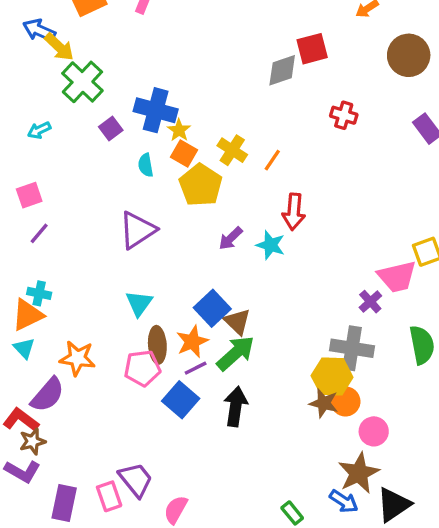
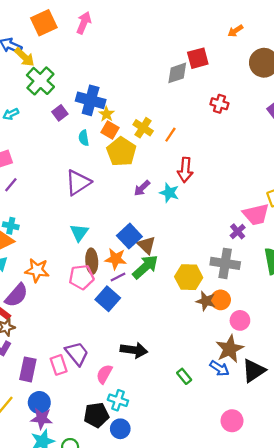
orange star: (192, 342) -> (116, 259), turned 30
yellow hexagon: (332, 376) -> (189, 277), moved
black arrow: (236, 406) -> (134, 350), moved, turned 90

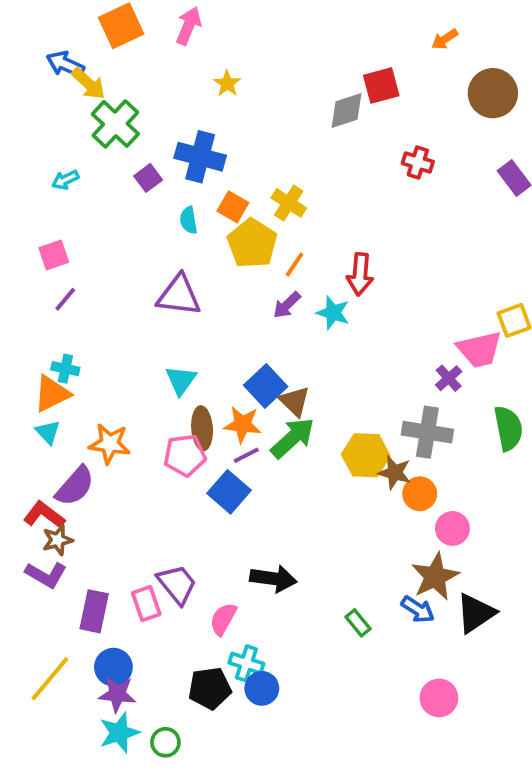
yellow star: (107, 114) -> (227, 84), moved
orange line: (170, 135) -> (295, 265), moved
purple triangle: (78, 182) -> (179, 295), turned 40
brown star: (206, 301) -> (395, 473), moved
blue circle: (120, 429) -> (262, 688), moved

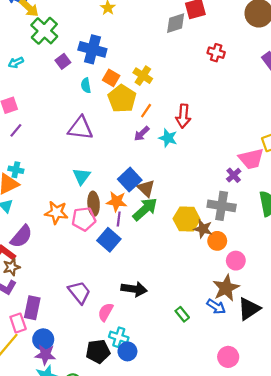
orange star: (110, 444) -> (56, 212), moved
purple line: (246, 455) -> (119, 219), turned -56
pink rectangle: (146, 604) -> (18, 323), moved

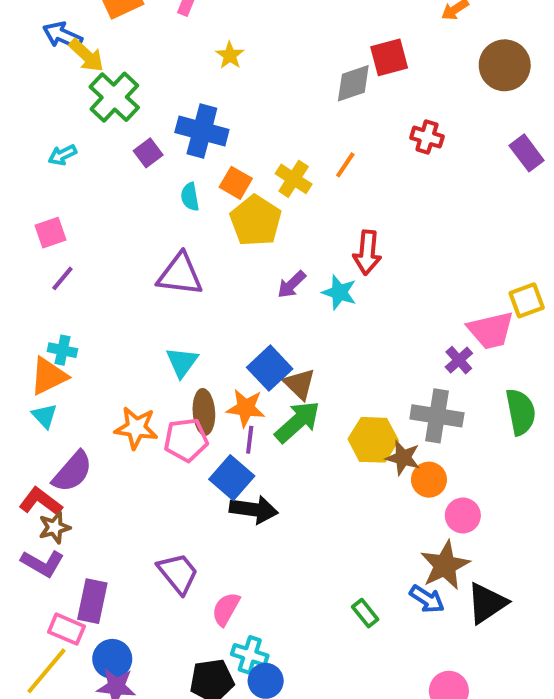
orange line: (146, 111) -> (345, 165), moved
black arrow: (134, 289) -> (254, 510), moved
pink rectangle: (18, 323) -> (66, 629), turned -48

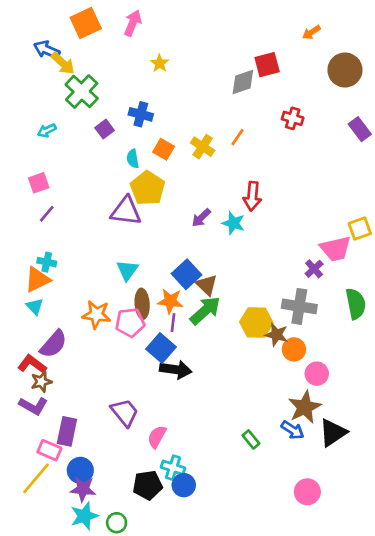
blue cross: (202, 131) -> (141, 114), size x0.7
yellow pentagon: (256, 221) -> (147, 188), moved

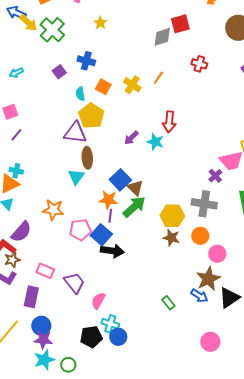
green cross: (82, 91) -> (52, 30), moved
brown ellipse: (142, 304) -> (87, 158), moved
pink pentagon: (130, 323) -> (80, 230), moved
brown star: (276, 335) -> (171, 238), moved
pink rectangle: (49, 450) -> (45, 271), moved

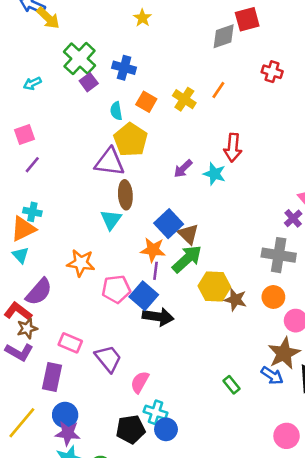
green cross: (52, 30) -> (80, 59), moved
yellow hexagon: (172, 216) -> (214, 287), moved

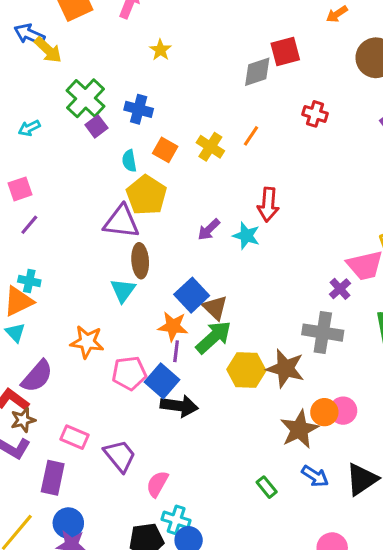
orange circle: (273, 297) -> (324, 412), moved
brown star: (235, 300) -> (285, 368), moved, size x1.4
brown star: (284, 353) -> (299, 429), moved

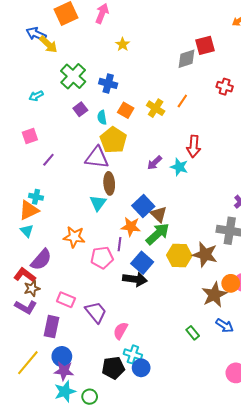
purple square: (96, 126) -> (80, 109), moved
purple line: (29, 225) -> (48, 160), moved
purple line: (176, 351) -> (119, 244), moved
blue square: (162, 381) -> (142, 263), moved

